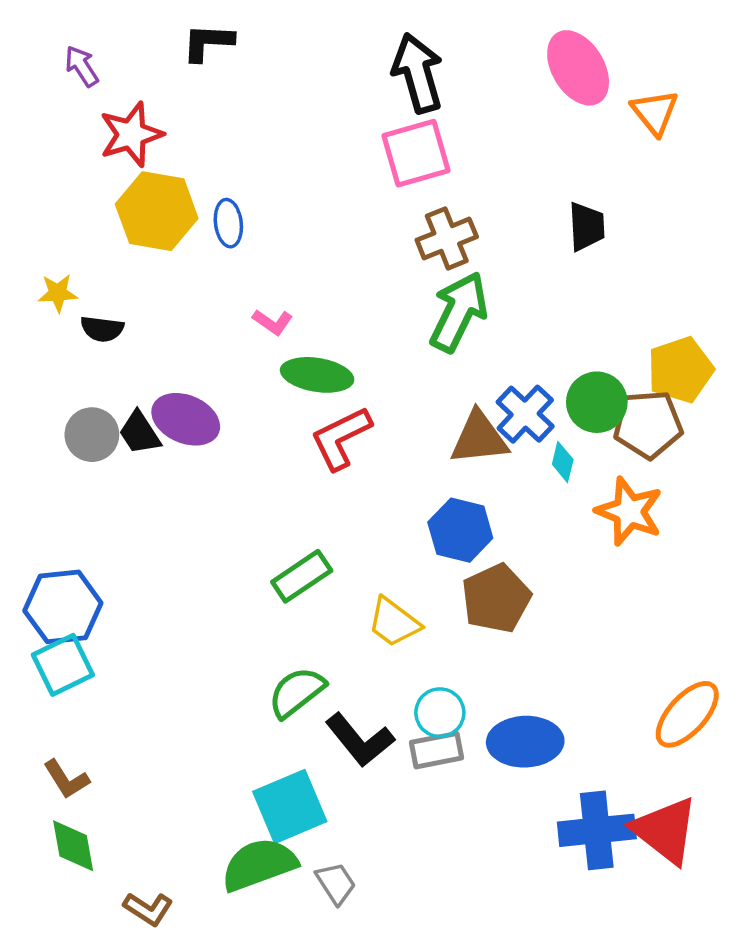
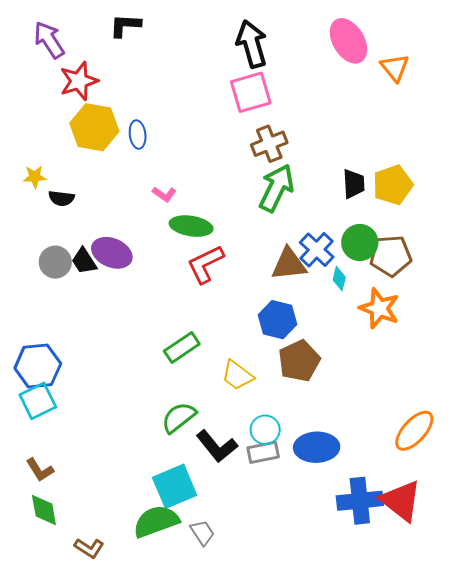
purple arrow: (82, 66) -> (49, 40), size x1.5
black trapezoid: (587, 227) -> (354, 184), moved
yellow pentagon: (680, 370) -> (393, 185), moved

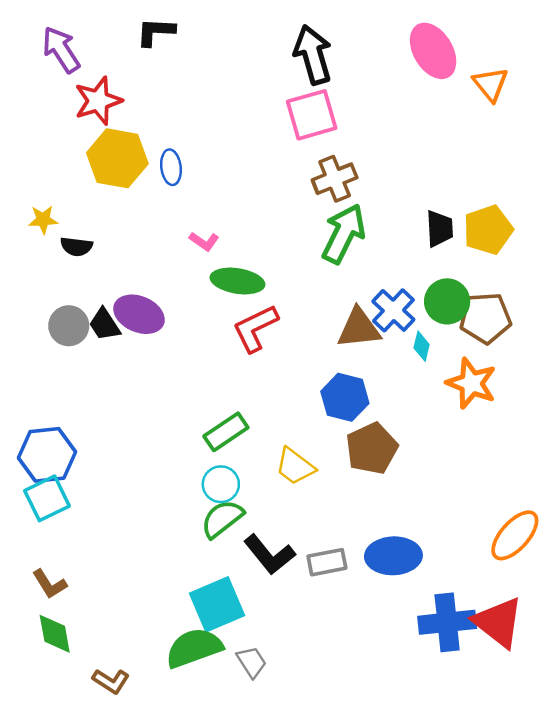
cyan circle: (265, 430) -> (221, 484), moved

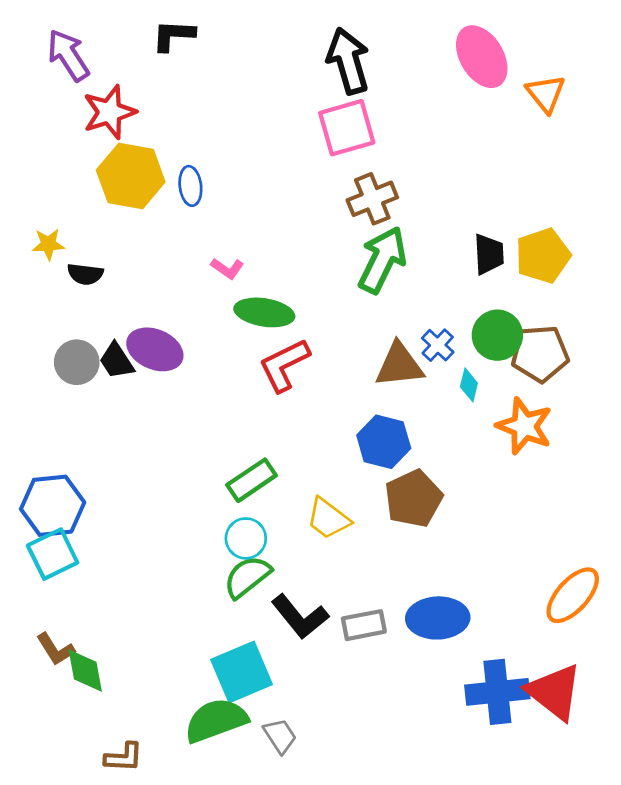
blue cross: (393, 310) -> (438, 345), size x0.7
green diamond: (55, 634) -> (85, 671), moved
brown L-shape: (111, 681) -> (124, 757), turned -30

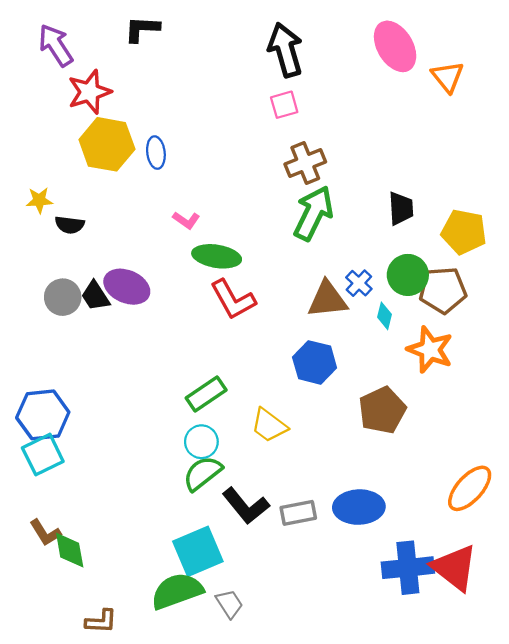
pink square: (347, 128) -> (284, 105), size x0.6
yellow pentagon: (543, 256) -> (464, 232), moved, turned 30
red L-shape: (284, 365) -> (233, 299), turned -93
brown pentagon: (414, 499) -> (382, 410), moved

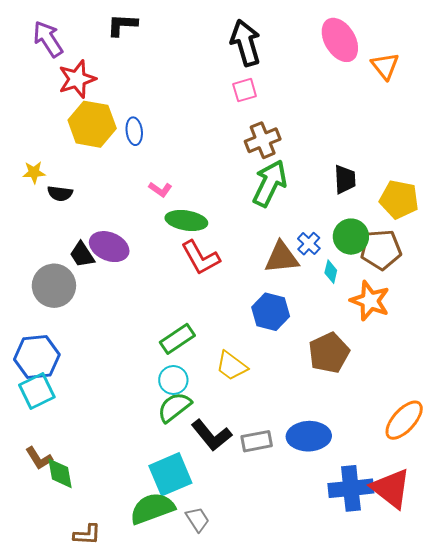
gray circle: (63, 297) -> (54, 286), moved, size x1.4

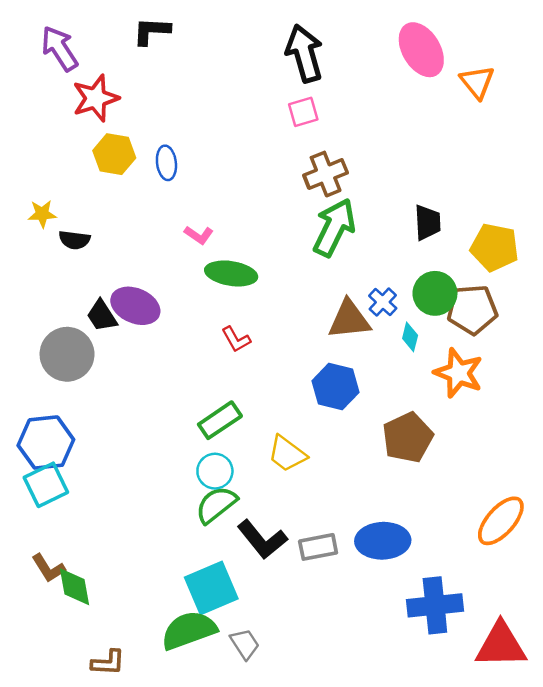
yellow hexagon: (92, 124) -> (114, 154), size x0.7
red L-shape: (200, 258) -> (236, 339), moved, size x0.6
red triangle: (391, 488) -> (501, 645), moved, turned -39

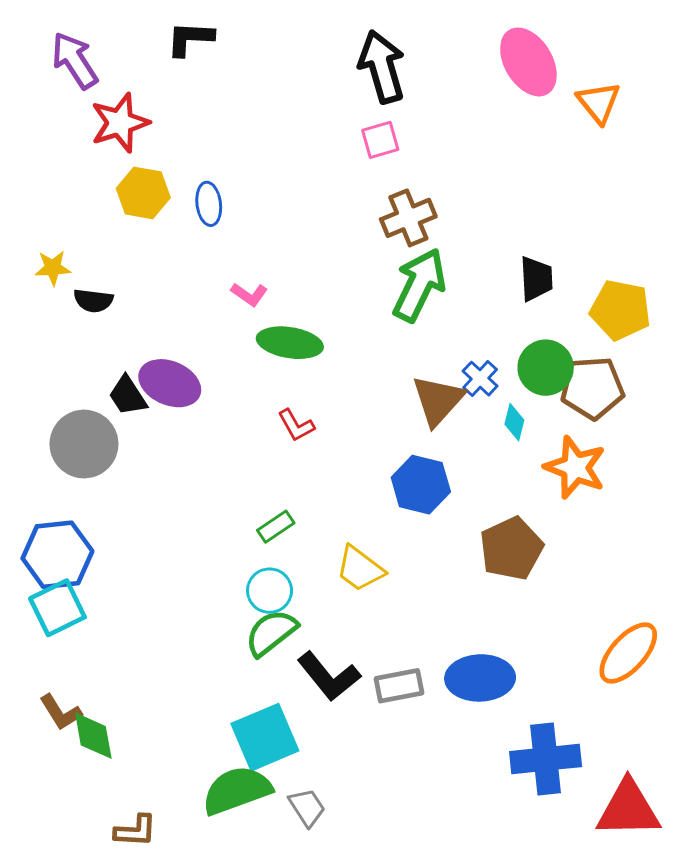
brown triangle: (349, 319) -> (438, 400), turned -42
green rectangle: (220, 420) -> (276, 527), size x0.7

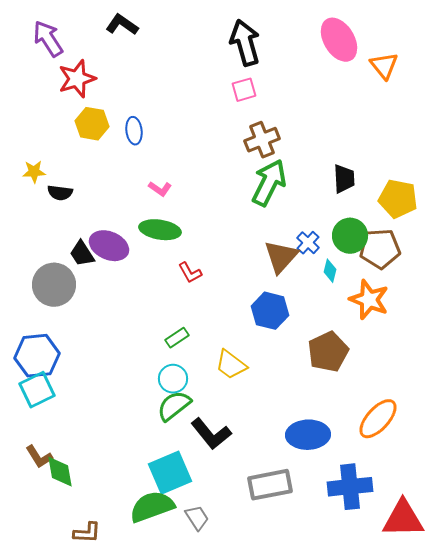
black L-shape: (190, 39) -> (122, 25), turned 32
green ellipse: (290, 343) -> (160, 230), moved
orange ellipse: (628, 653) -> (378, 419), moved
gray rectangle: (399, 686) -> (270, 485), moved, size x1.4

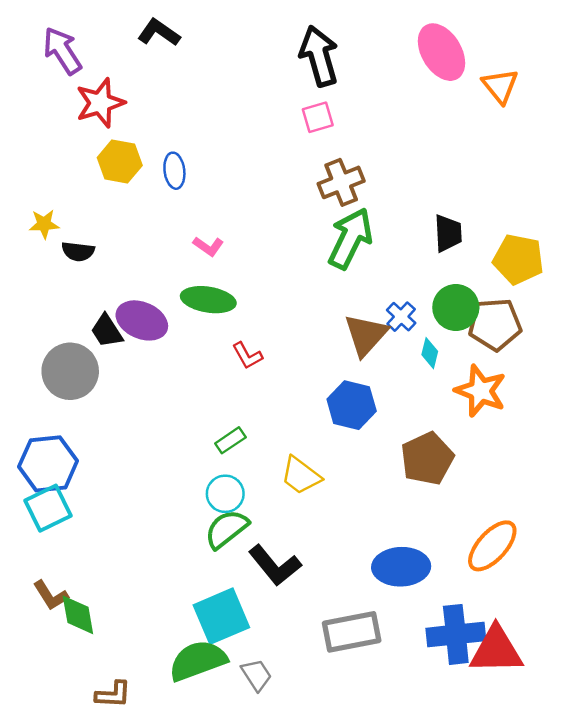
red triangle: (403, 519) -> (496, 650), moved

